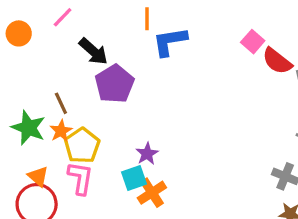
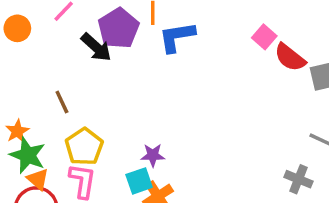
purple pentagon: (115, 84) -> (118, 28), moved
green star: (28, 128) -> (28, 155), moved
orange star: (61, 131) -> (17, 131), moved
purple star: (147, 154) -> (153, 155), turned 30

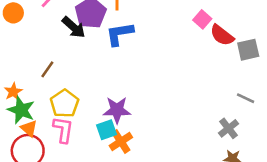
blue L-shape: (177, 37) -> (120, 34), moved
brown line: (62, 102) -> (47, 69), turned 60
purple star: (153, 155) -> (117, 110), size x1.5
gray cross: (299, 179) -> (228, 128), turned 30

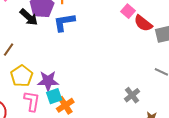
purple star: (117, 110) -> (48, 81), moved
gray cross: (228, 128) -> (132, 95), moved
pink L-shape: (63, 130) -> (32, 101), moved

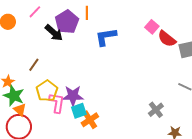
blue L-shape: (64, 22) -> (106, 37), moved
pink L-shape: (32, 101) -> (57, 103), moved

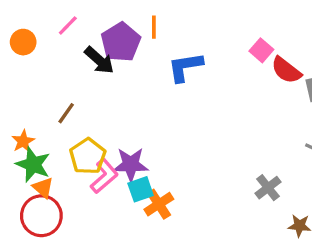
pink L-shape: (57, 103) -> (104, 176), turned 40

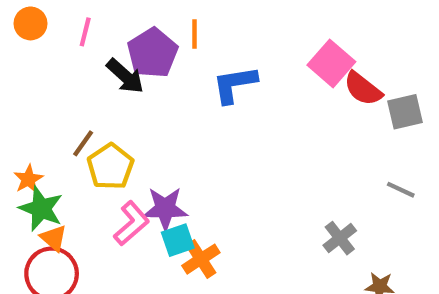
pink line: (68, 26) -> (85, 32), turned -30
orange circle: (23, 42) -> (31, 23), moved
pink square: (261, 50) -> (331, 63), size x1.5
yellow pentagon: (88, 156) -> (110, 167), moved

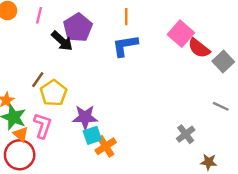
orange line: (195, 34) -> (126, 17), moved
gray square: (405, 112) -> (223, 61), turned -30
pink L-shape: (131, 223) -> (43, 126), moved, turned -30

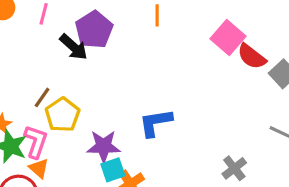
blue L-shape: (125, 46) -> (156, 123), moved
pink L-shape: (43, 126) -> (36, 142), moved
orange triangle: (21, 134) -> (39, 168), moved

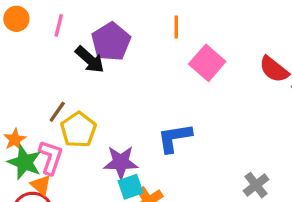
pink square: (228, 38) -> (207, 63), moved
orange triangle: (39, 168) -> (41, 185), moved

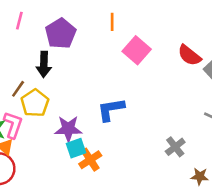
black arrow: (90, 60) -> (44, 64), moved, turned 50

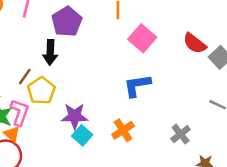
blue L-shape: (111, 109) -> (137, 86), moved
cyan square: (76, 148) -> (82, 135), turned -30
orange cross: (90, 160) -> (123, 130), moved

